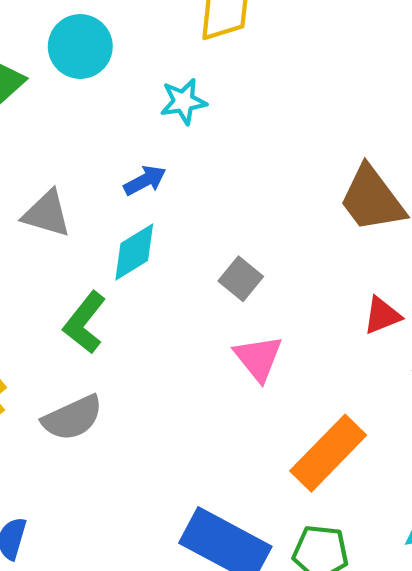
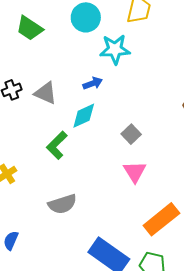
cyan circle: (80, 46) -> (86, 17), moved
cyan star: (183, 102) -> (115, 49), size x1.4
gray semicircle: (72, 418) -> (62, 204), moved

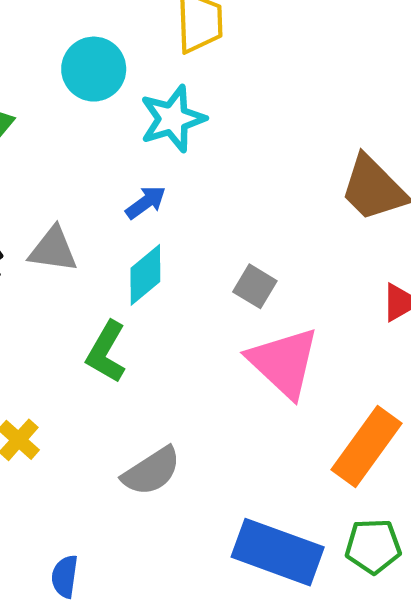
pink triangle: (135, 172) -> (284, 362), size x1.5

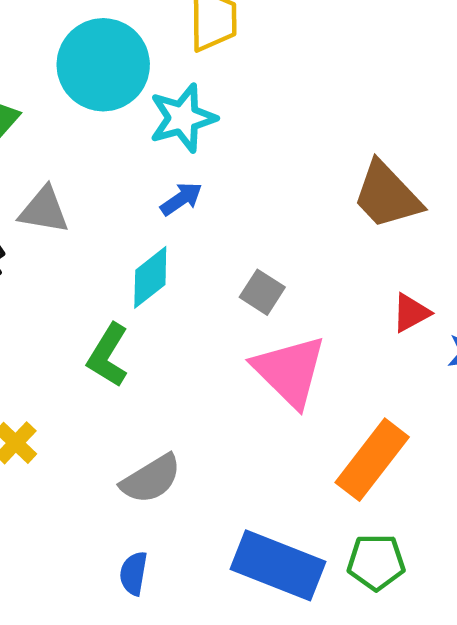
cyan circle: (94, 69) -> (103, 65), size x1.4
blue arrow: (146, 202) -> (181, 199), moved
gray triangle: (53, 249) -> (44, 210), moved
blue semicircle: (65, 576) -> (134, 573), moved

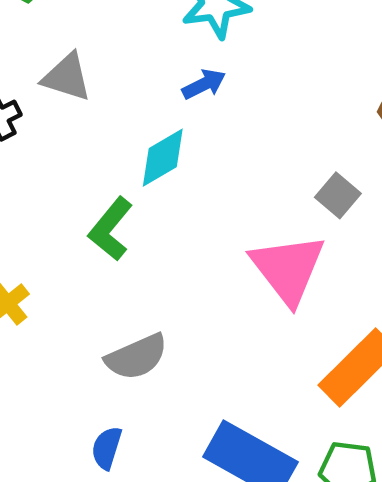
gray square: (262, 292) -> (338, 195), moved

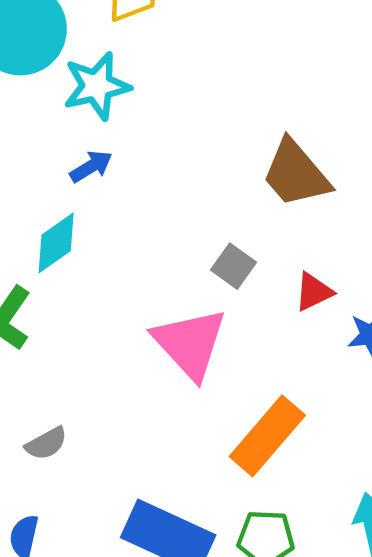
gray semicircle: (136, 357) -> (46, 443), size x0.7

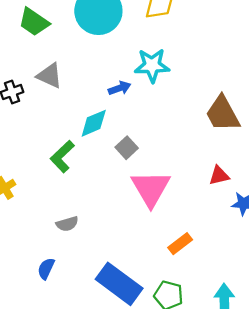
cyan star: (97, 86) -> (152, 65), moved
gray square: (234, 266) -> (127, 148), moved
orange rectangle: (267, 436) -> (180, 244), size x0.6

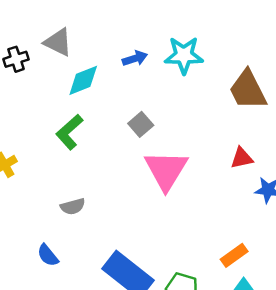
cyan star: (152, 65) -> (184, 55), moved
cyan diamond: (94, 123) -> (83, 80), moved
orange rectangle: (180, 244) -> (234, 255), moved
blue semicircle: (46, 269) -> (48, 255), turned -65

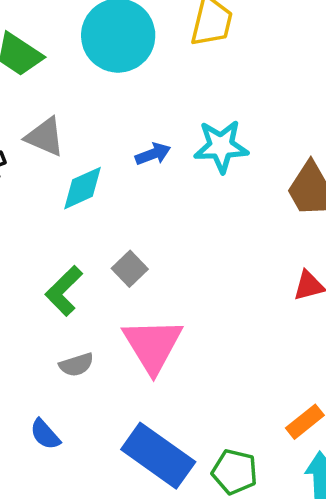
gray square: (141, 124) -> (130, 269), moved
green L-shape: (69, 132) -> (64, 291), moved
pink triangle: (166, 170) -> (153, 345), moved

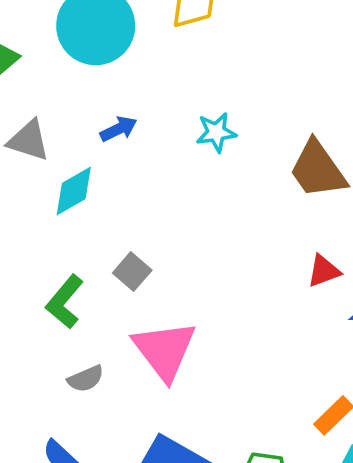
cyan star: (221, 146) -> (216, 132), size x0.7
blue arrow: (153, 154) -> (119, 129), moved

